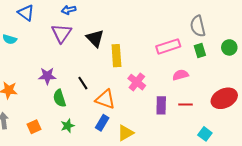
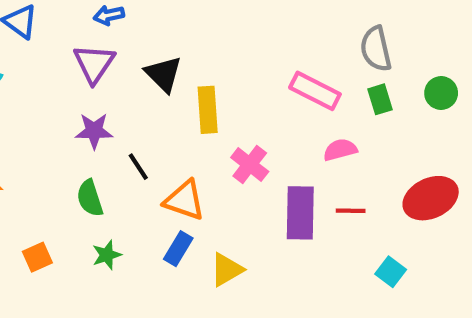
pink rectangle: (168, 46) -> (315, 91), turned 45
purple star: (47, 76) -> (94, 131), moved
purple rectangle: (161, 105) -> (300, 213), size x1.4

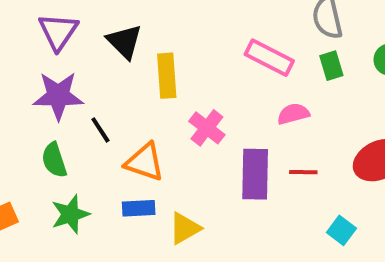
purple star: (94, 131) -> (58, 96), size x1.4
blue rectangle: (178, 249) -> (139, 208), turned 56
green star: (107, 255) -> (70, 214), size x1.4

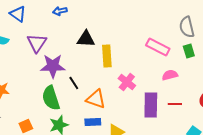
purple triangle: (58, 31) -> (37, 43), moved
black triangle: (125, 42) -> (86, 39), turned -42
green semicircle: (54, 160) -> (51, 98), size x1.4

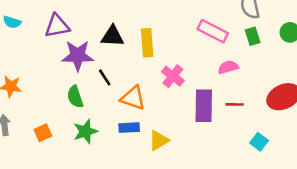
black triangle: (86, 39) -> (112, 36), moved
purple triangle: (37, 43) -> (57, 26), turned 45
green semicircle: (51, 98) -> (75, 97), size x0.7

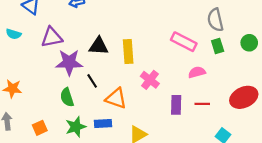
purple rectangle: (204, 106) -> (176, 105), size x0.7
blue rectangle: (129, 128) -> (103, 124), moved

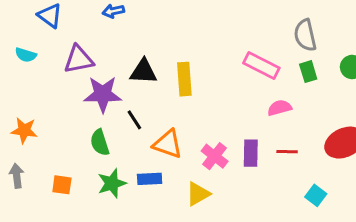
pink cross: (150, 80) -> (215, 156), moved
orange square: (40, 128) -> (62, 185), turned 32

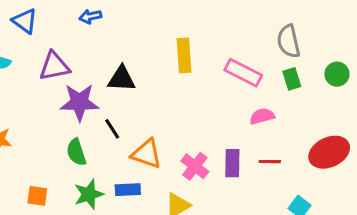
yellow rectangle: (184, 79) -> (184, 55), moved

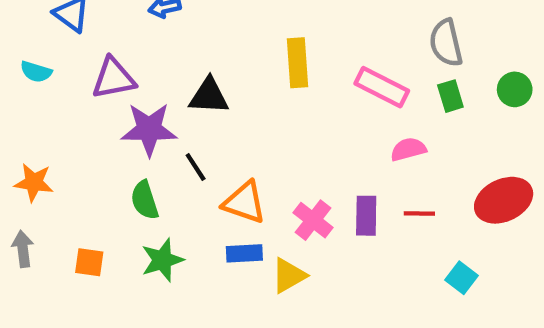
blue rectangle: (128, 190) -> (244, 253), moved

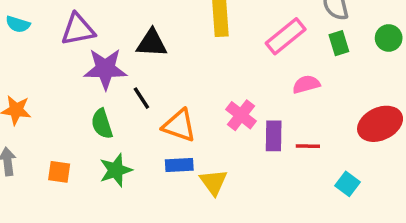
pink rectangle: (382, 87) -> (286, 36), turned -66
red line: (419, 214) -> (308, 146), moved
pink cross: (313, 220) -> (241, 115), moved
yellow triangle: (289, 276) -> (214, 182), turned -36

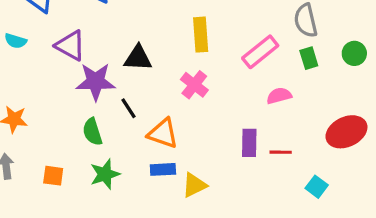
purple triangle: (78, 29) -> (70, 46), turned 40
pink cross: (241, 115) -> (194, 85), moved
yellow triangle: (214, 182) -> (194, 185), turned 40

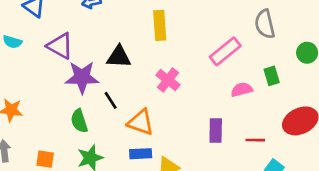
yellow rectangle: (201, 35) -> (160, 25), moved
green rectangle: (309, 58) -> (272, 76), moved
red line: (281, 152) -> (255, 140), moved

